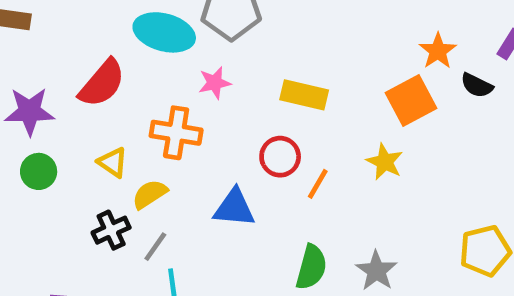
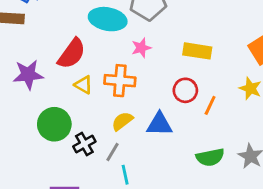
yellow triangle: (113, 162) -> (83, 85), moved
green circle: (39, 171) -> (54, 124), moved, size x1.5
yellow semicircle: (150, 194) -> (122, 121), moved
green semicircle: (311, 267) -> (210, 157), turned 68

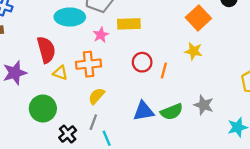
yellow rectangle: (197, 51) -> (129, 24), moved
red semicircle: (72, 54) -> (46, 50), turned -40
blue triangle: (160, 124) -> (144, 111), moved
black cross: (84, 144) -> (68, 134), moved

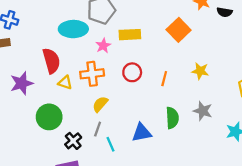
orange square: (198, 18) -> (179, 30), moved
yellow star: (194, 51) -> (200, 71), moved
red circle: (142, 62) -> (132, 72), moved
blue triangle: (144, 111) -> (142, 133), moved
green semicircle: (172, 112) -> (172, 118), turned -70

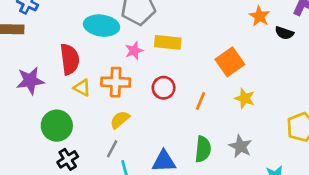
orange square: (179, 30) -> (230, 62), moved
black cross: (73, 141) -> (68, 159), moved

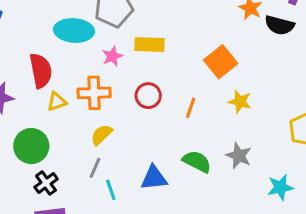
black semicircle: (284, 33) -> (279, 25), size x1.4
yellow triangle: (82, 88) -> (57, 102), turned -42
green semicircle: (203, 149) -> (197, 162), turned -65

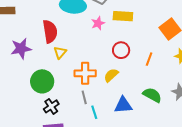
orange cross: (94, 93) -> (85, 73), moved
yellow triangle: (57, 102) -> (60, 52), turned -32
yellow semicircle: (101, 135) -> (111, 75), moved
gray line: (95, 168) -> (84, 97), turned -40

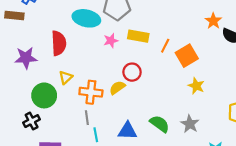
yellow triangle: (60, 52) -> (66, 77), moved
orange line: (149, 59) -> (165, 46), moved
yellow semicircle: (111, 75) -> (117, 88), moved
black cross: (51, 106) -> (32, 121), moved

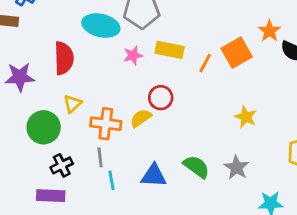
orange square: (187, 56) -> (237, 53), moved
black cross: (32, 121) -> (62, 165), moved

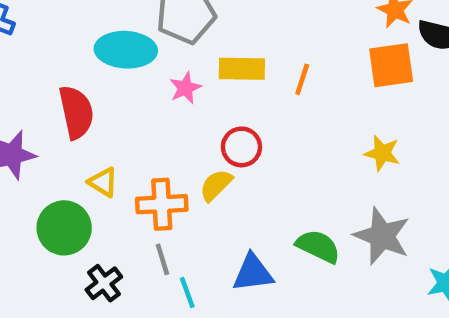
orange square: (237, 53) -> (391, 65), moved, turned 32
yellow triangle: (72, 104) -> (103, 182), turned -36
gray star: (236, 167) -> (382, 236), size x1.4

